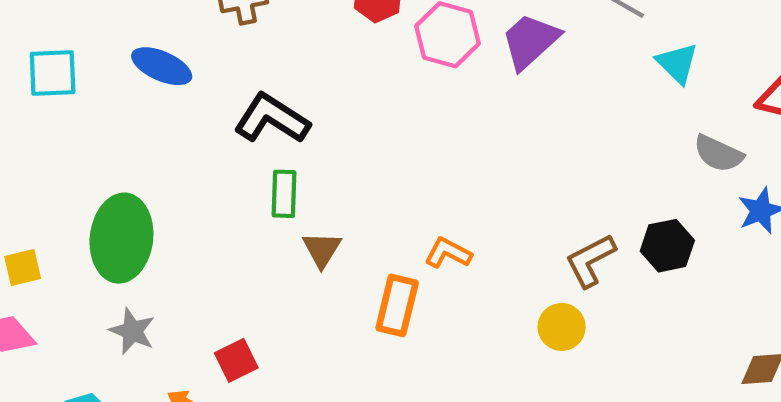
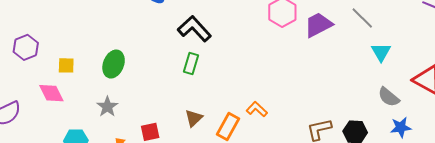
green ellipse: (121, 238) -> (114, 64), size x0.7
brown triangle: (322, 249) -> (194, 118), moved

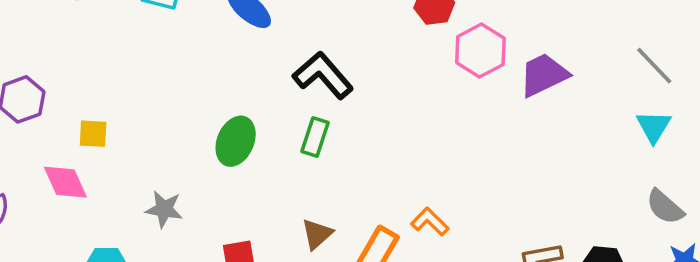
gray line: (362, 18) -> (654, 66), moved
green ellipse: (114, 64) -> (236, 141), moved
gray star: (107, 107) -> (164, 209), turned -30

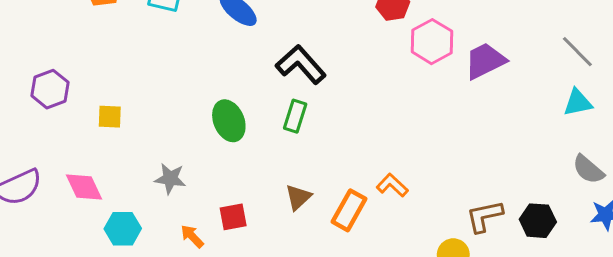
cyan triangle: (654, 127) -> (578, 102), turned 48
green ellipse: (236, 141) -> (229, 121), turned -45
pink diamond: (65, 182) -> (84, 187), moved

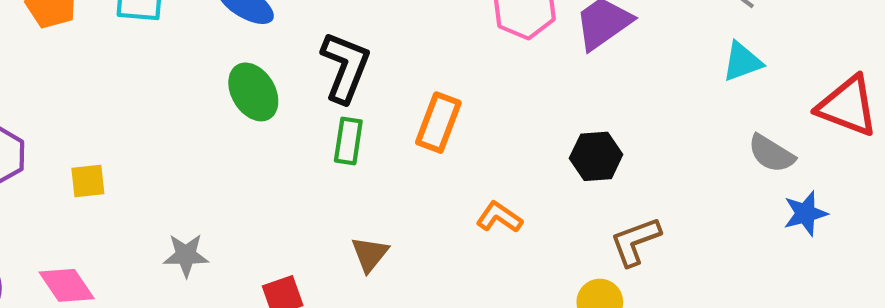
black L-shape: (301, 64) -> (345, 67), turned 72
green ellipse: (229, 121) -> (253, 92), moved
orange rectangle: (349, 210) -> (438, 123), moved
black hexagon: (538, 221) -> (596, 156), moved

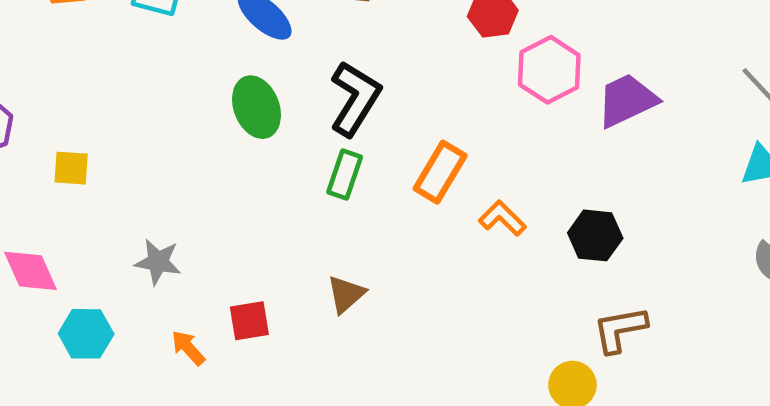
orange L-shape: (499, 217) -> (502, 218), moved

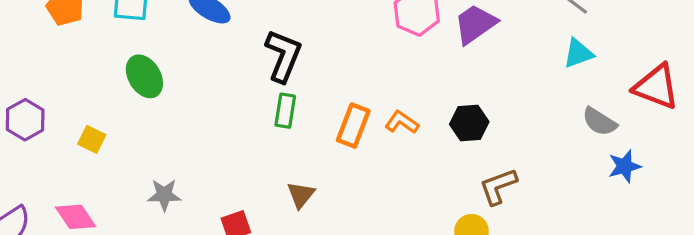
green ellipse: (257, 107) -> (144, 76), moved
yellow square: (71, 168) -> (92, 139), turned 32
orange rectangle: (440, 172) -> (353, 126), moved

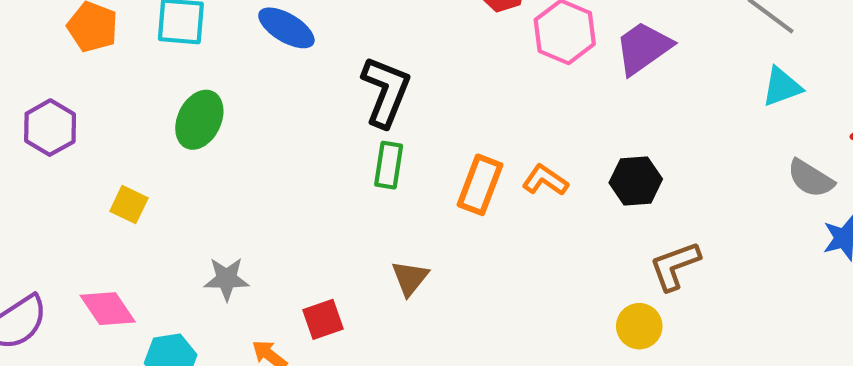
green ellipse: (144, 76) -> (199, 120), turned 57
purple hexagon: (25, 120) -> (50, 128), moved

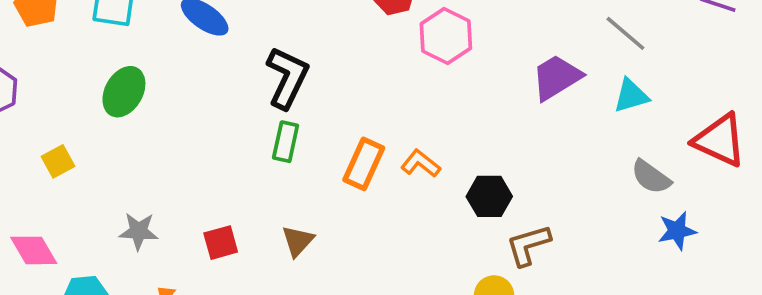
purple trapezoid: (643, 48) -> (557, 77), moved
black hexagon: (636, 181) -> (489, 196), moved
yellow square: (129, 205) -> (58, 161), turned 32
red square: (323, 319) -> (221, 243), moved

